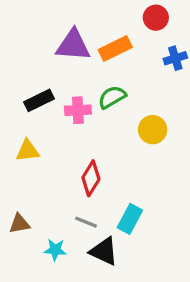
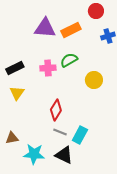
black rectangle: (39, 100) -> (15, 68), moved
yellow triangle: (28, 151) -> (17, 93), turned -49
gray line: (86, 222) -> (60, 132), moved
cyan star: (55, 250) -> (34, 154), size x1.5

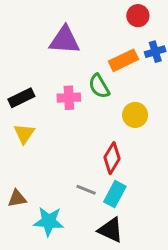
orange rectangle: (71, 30) -> (124, 60), moved
green semicircle: (69, 60) -> (99, 86), turned -90
red diamond: (56, 110) -> (112, 158), moved
black triangle: (64, 155) -> (111, 230), moved

